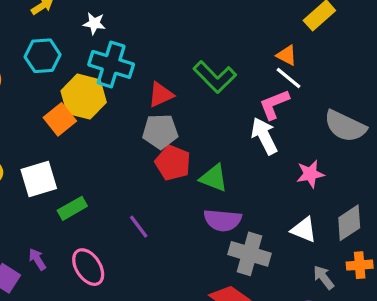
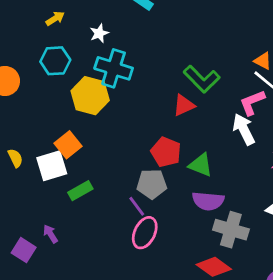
white star: (94, 23) -> (99, 33), turned -30
red triangle: (161, 95) -> (184, 105), moved
orange square: (60, 119) -> (68, 145), moved
gray pentagon: (160, 132) -> (152, 184), moved
pink ellipse: (88, 267) -> (145, 233), moved, turned 60

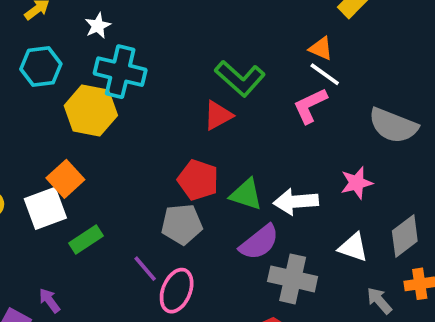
white arrow: (244, 129) -> (296, 202), moved, turned -64
purple semicircle: (208, 201) -> (259, 242), turned -40
purple line: (137, 206) -> (145, 269), moved

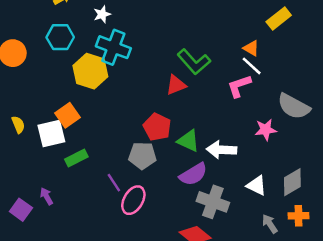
pink star: (357, 183) -> (266, 130), moved

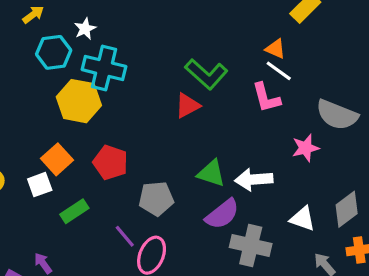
cyan hexagon: (60, 37) -> (54, 52), moved
pink L-shape: (239, 86) -> (266, 98), turned -80
red pentagon: (157, 127) -> (110, 162), moved
white square: (51, 134) -> (40, 185), size x0.7

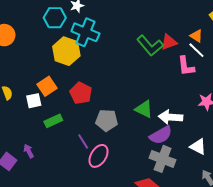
red triangle: (187, 106) -> (169, 42), moved
purple semicircle: (222, 214) -> (161, 135), moved

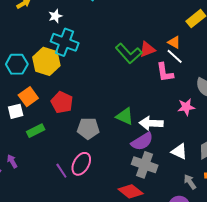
cyan hexagon: (55, 18) -> (17, 64), moved
purple line: (83, 141) -> (61, 171), moved

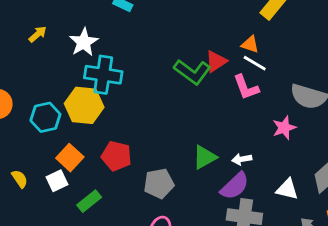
white star: (55, 16) -> (84, 42), size x1.5
green triangle: (125, 116) -> (205, 157), turned -42
white arrow: (151, 123) -> (242, 159), size x0.6

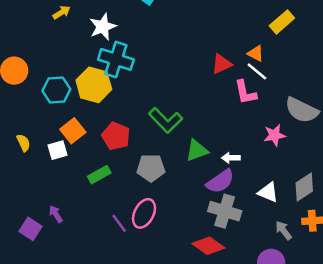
green L-shape: (192, 72) -> (166, 120), moved
green rectangle: (89, 201) -> (99, 175), moved

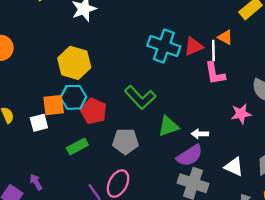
cyan cross: (116, 59) -> (164, 46), moved
white line: (257, 71) -> (213, 51), moved, turned 48
cyan hexagon: (56, 90) -> (73, 97), moved
orange square: (73, 131) -> (54, 105), turned 30

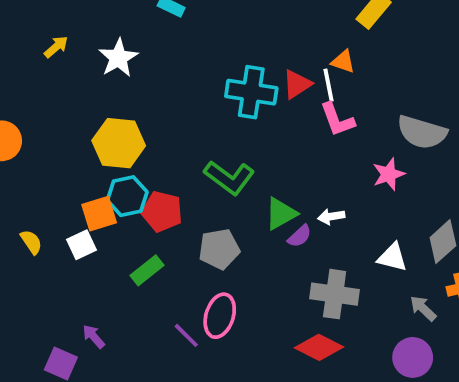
purple semicircle: (190, 156) -> (300, 236), moved, size x0.6

